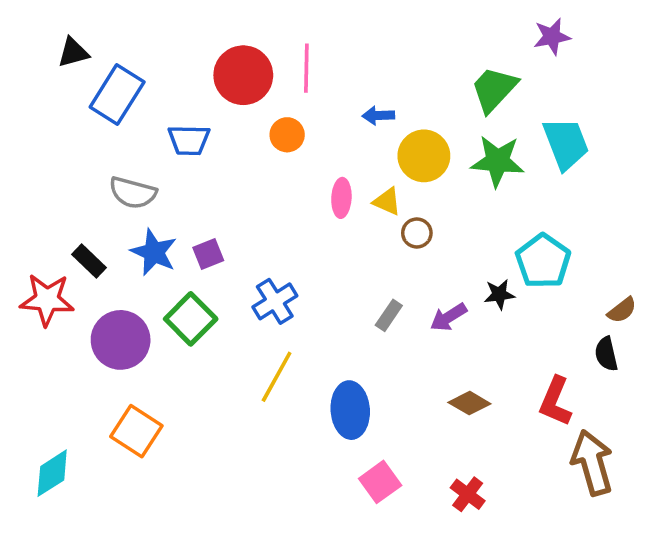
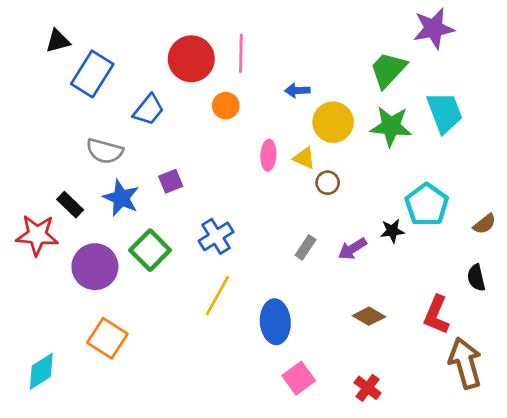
purple star: (552, 37) -> (434, 29), size x1.4
blue trapezoid: (189, 140) -> (149, 110), turned -52
purple square: (208, 254) -> (171, 181), moved
brown semicircle: (622, 310) -> (485, 224), moved

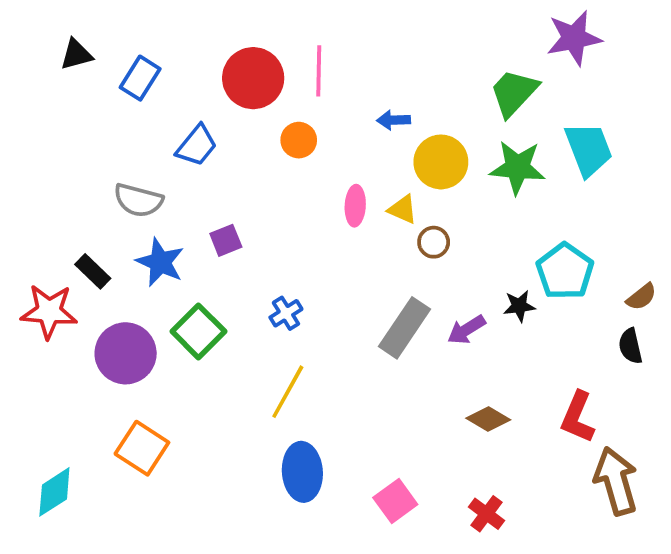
blue rectangle: (92, 74) -> (140, 78), moved, size x0.7
blue cross: (216, 236) -> (286, 313), size x0.7
gray rectangle: (306, 247) -> (404, 328), size x1.8
black semicircle: (476, 278) -> (630, 346), moved
blue ellipse: (275, 322) -> (302, 472), moved

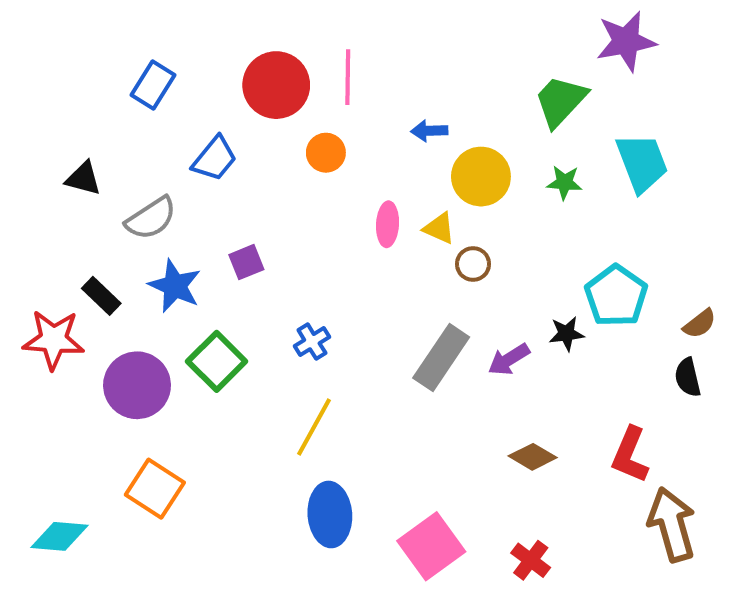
black triangle: (76, 54) -> (83, 179), moved, turned 30
green star: (517, 167) -> (564, 183), size x0.6
gray semicircle: (138, 200) -> (151, 218), turned -48
cyan diamond: (54, 492) -> (59, 536), turned 38
pink square: (395, 501) -> (431, 546), size x1.4

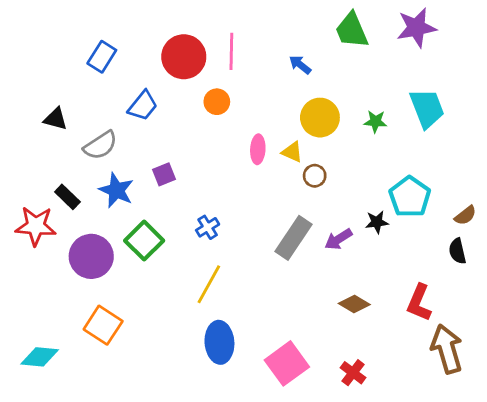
green trapezoid: (560, 101) -> (352, 30), moved, turned -66
blue arrow: (429, 131) -> (300, 65), moved, turned 40

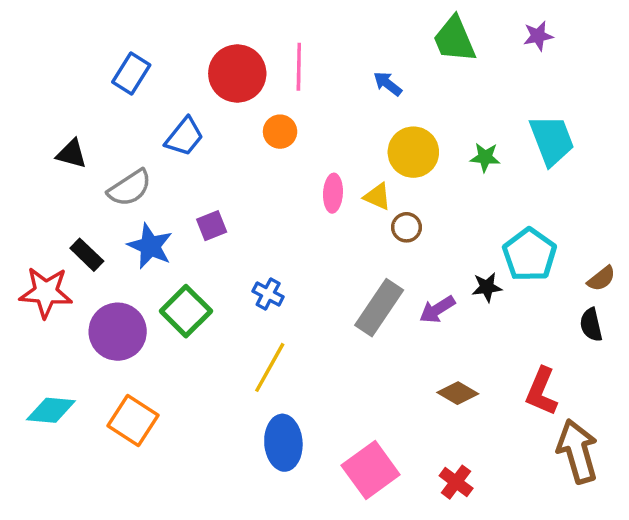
purple star: (416, 28) -> (538, 36), size x0.6
blue cross: (208, 227) -> (268, 294), turned -30
cyan diamond: (40, 357) -> (51, 410), moved

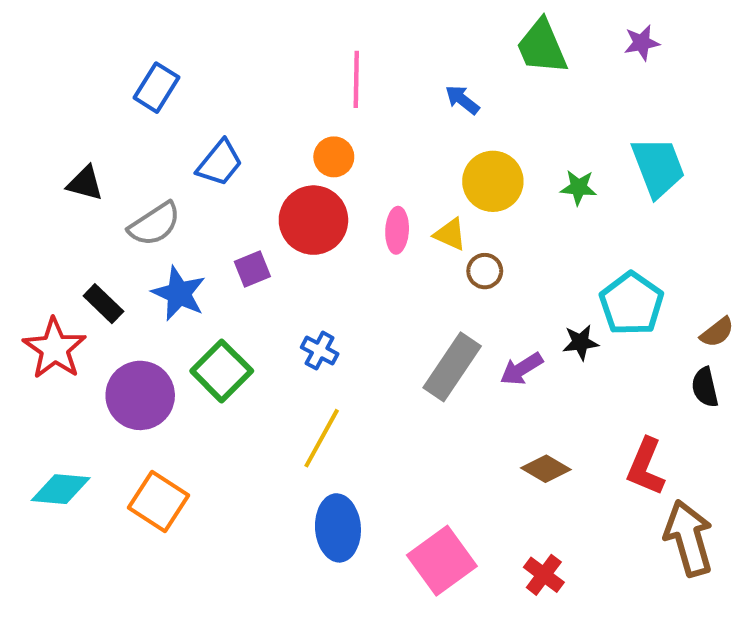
red circle: (237, 73) -> (313, 220), moved
red star: (46, 292) -> (55, 349), turned 30

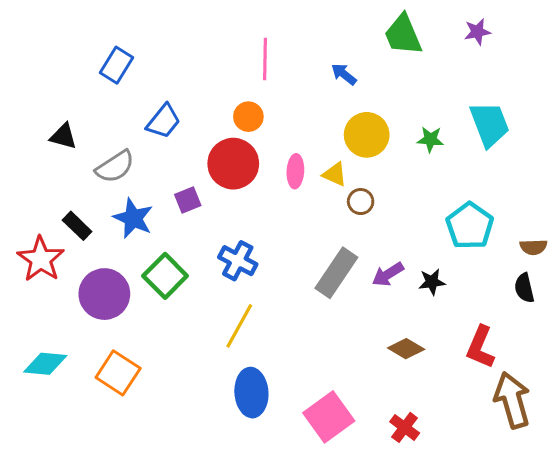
brown semicircle: (717, 332) -> (533, 247), turned 36
black star: (581, 342) -> (432, 282), moved
blue cross: (320, 351) -> (238, 261), size x1.4

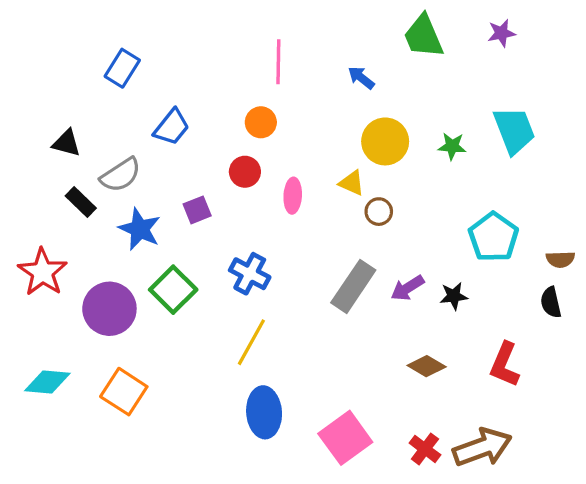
red circle: (233, 164) -> (245, 172), size x0.6
pink ellipse: (295, 171) -> (293, 196), moved
black rectangle: (77, 226) -> (81, 202), moved
brown arrow: (512, 400) -> (482, 447), moved, turned 86

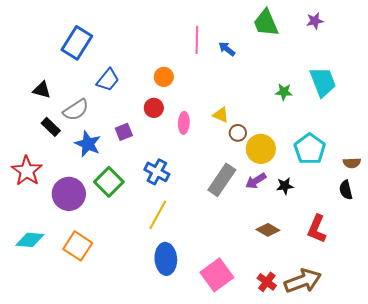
pink line: (278, 62) -> (197, 40), moved
blue rectangle: (122, 68) -> (77, 43), size x1.4
yellow circle: (385, 141) -> (261, 149), moved

